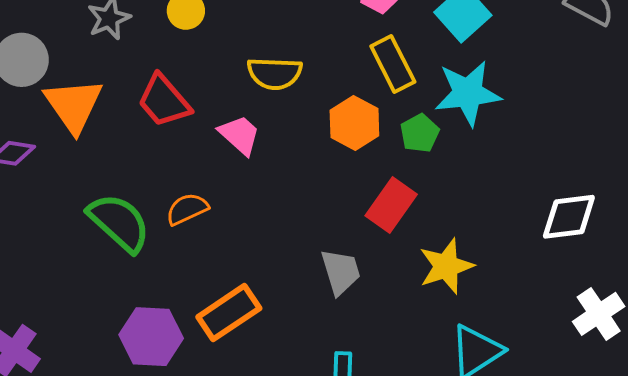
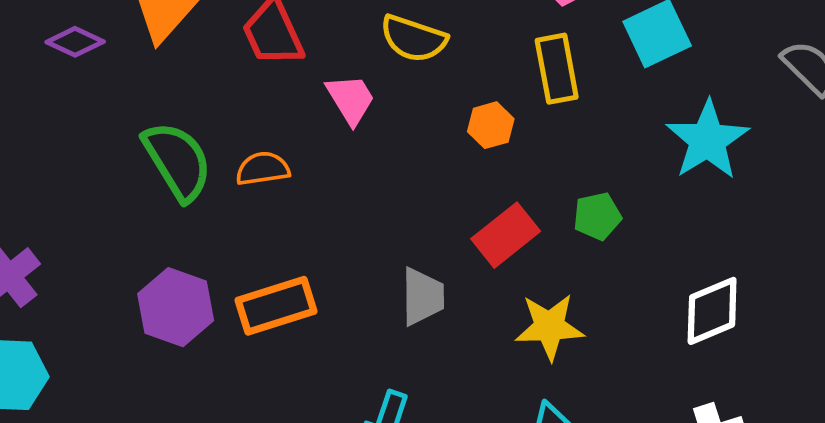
cyan star: (468, 93) -> (708, 140), moved, turned 30
orange hexagon: (354, 123) -> (491, 125), size x0.7
green pentagon: (420, 133) -> (597, 216), moved
white diamond: (569, 217) -> (712, 311), turned -32

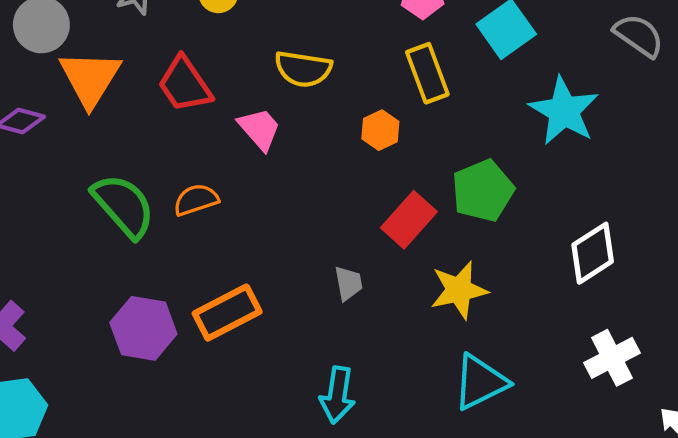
green pentagon: (597, 216) -> (483, 191), size x1.5
gray trapezoid: (423, 296) -> (348, 283), size x0.7

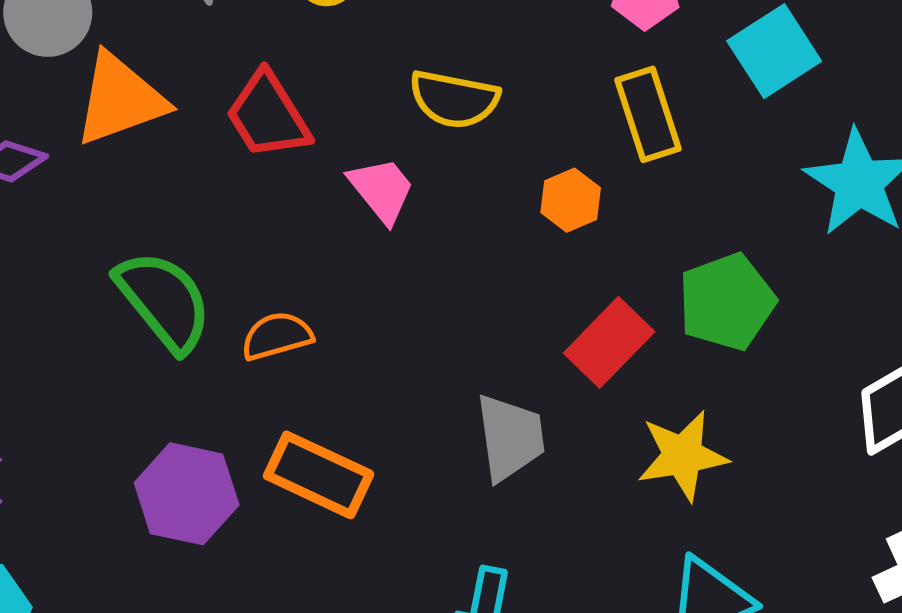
orange triangle: (90, 78) -> (120, 99), turned 36
orange semicircle: (196, 200) -> (277, 336), moved
gray trapezoid: (348, 283) -> (510, 438), size x1.6
orange rectangle: (227, 313) -> (319, 475), turned 50

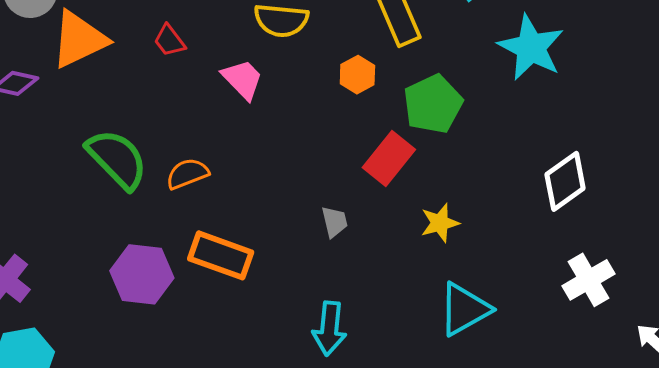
red trapezoid: (268, 115) -> (169, 41), size x0.6
green pentagon: (727, 302) -> (433, 104), moved
gray trapezoid: (510, 438) -> (334, 222), size x0.6
yellow star: (683, 456) -> (440, 223), size x0.7

